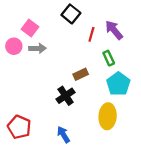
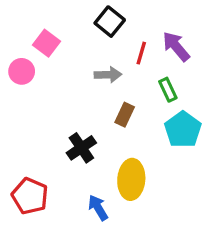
gray arrow: (38, 48) -> (108, 75), moved
brown rectangle: (81, 74) -> (125, 115), turned -40
black cross: (66, 96) -> (81, 148), moved
yellow ellipse: (108, 116) -> (131, 179), moved

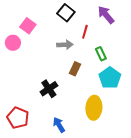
purple arrow: (176, 46) -> (106, 15), moved
yellow ellipse: (131, 179) -> (94, 108), moved

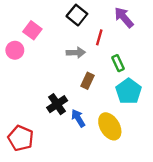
yellow ellipse: (94, 108) -> (110, 126), turned -35
blue arrow: (59, 125) -> (78, 118), moved

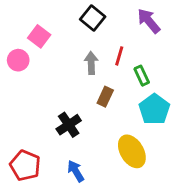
red line: (99, 37) -> (119, 56), moved
gray arrow: (76, 53) -> (91, 63), turned -90
blue arrow: (78, 118) -> (76, 171), moved

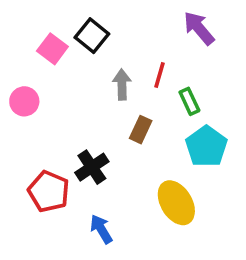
black square: (93, 18) -> (92, 36), moved
pink circle: (18, 60) -> (24, 101), moved
red pentagon: (25, 165) -> (49, 191), moved

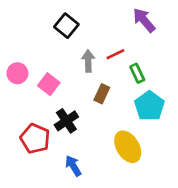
pink square: (52, 49) -> (49, 84), moved
red line: (159, 75) -> (115, 54), turned 48

